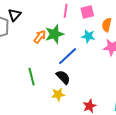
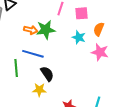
orange arrow: (40, 37) -> (31, 30), turned 56
blue line: (68, 56) -> (33, 54), moved, turned 50

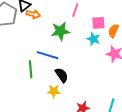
pink square: (82, 13) -> (98, 23), moved
orange arrow: (31, 30) -> (33, 14), moved

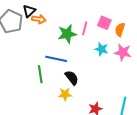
pink line: (75, 10) -> (85, 28), moved
pink square: (98, 23) -> (104, 23), turned 32
cyan star: (93, 39) -> (101, 49), moved

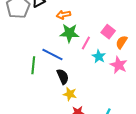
orange arrow: (39, 19) -> (63, 15), moved, turned 144
pink line: (85, 28) -> (86, 43), moved
yellow star: (65, 94) -> (70, 94), moved

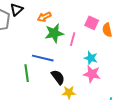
orange semicircle: (122, 42) -> (107, 30), turned -32
cyan star: (99, 56) -> (91, 58), moved
pink star: (119, 65) -> (92, 74), moved

